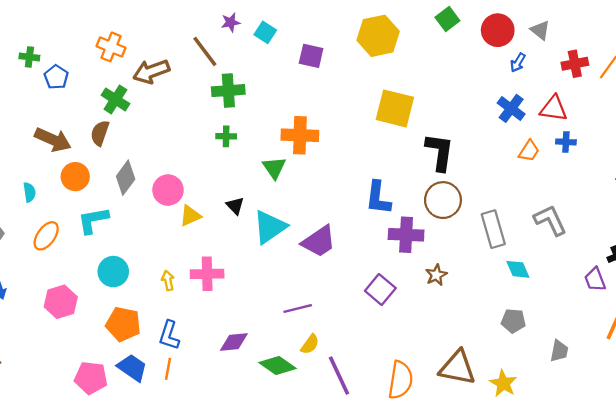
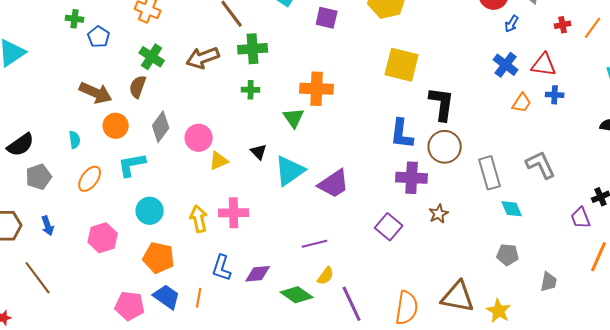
red cross: (575, 64) -> (563, 25), size x0.7
brown arrow: (151, 72) -> (203, 58), moved
blue L-shape: (378, 198) -> (402, 134), moved
yellow arrow: (168, 281) -> (199, 219), size x1.5
blue L-shape: (169, 335) -> (222, 268), moved

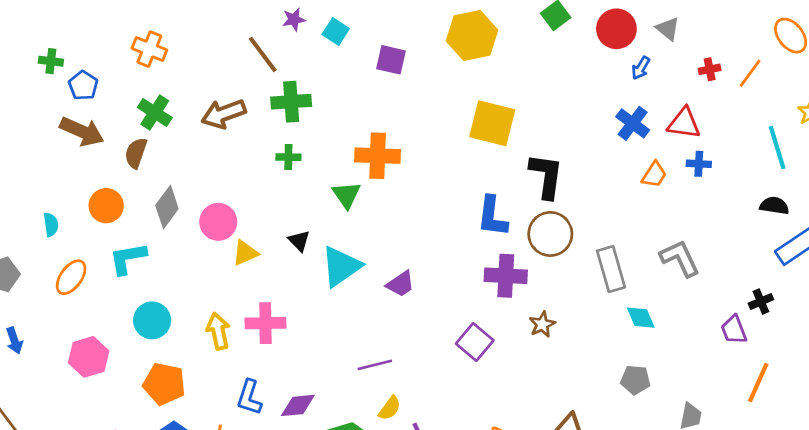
brown arrow: (96, 93) -> (82, 131), moved
purple trapezoid: (334, 184) -> (400, 284), size x0.7

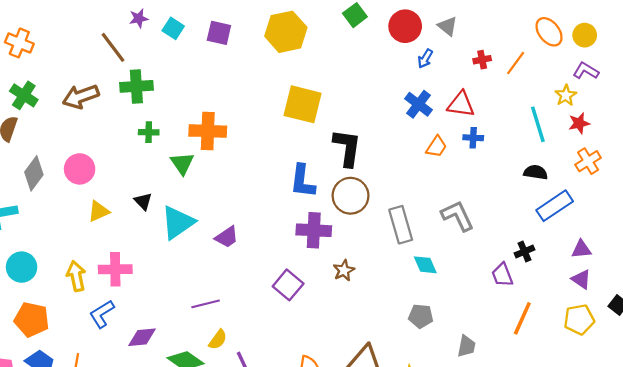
purple square: (391, 60) -> (219, 33), moved
green cross: (288, 157) -> (149, 132), moved
pink circle: (218, 222) -> (80, 169), moved
blue L-shape: (249, 397) -> (102, 314), moved, turned 40

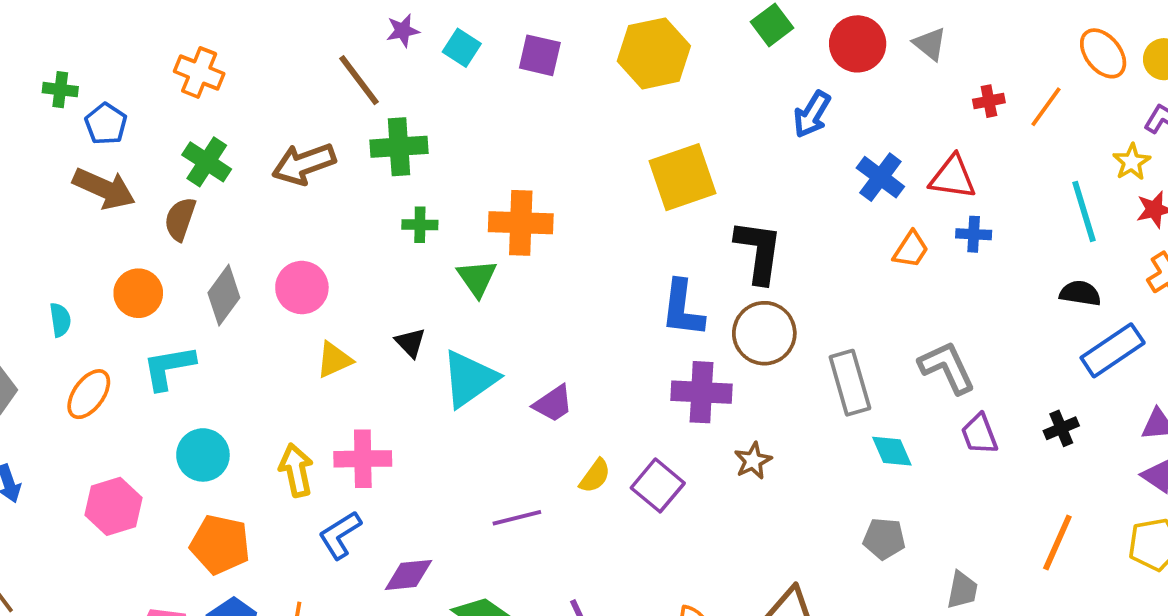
blue arrow: (425, 59) -> (812, 114), moved, size x1.4
yellow square: (303, 104) -> (682, 177), turned -33
purple trapezoid: (502, 275) -> (979, 434), moved
yellow semicircle: (218, 340) -> (595, 476), moved

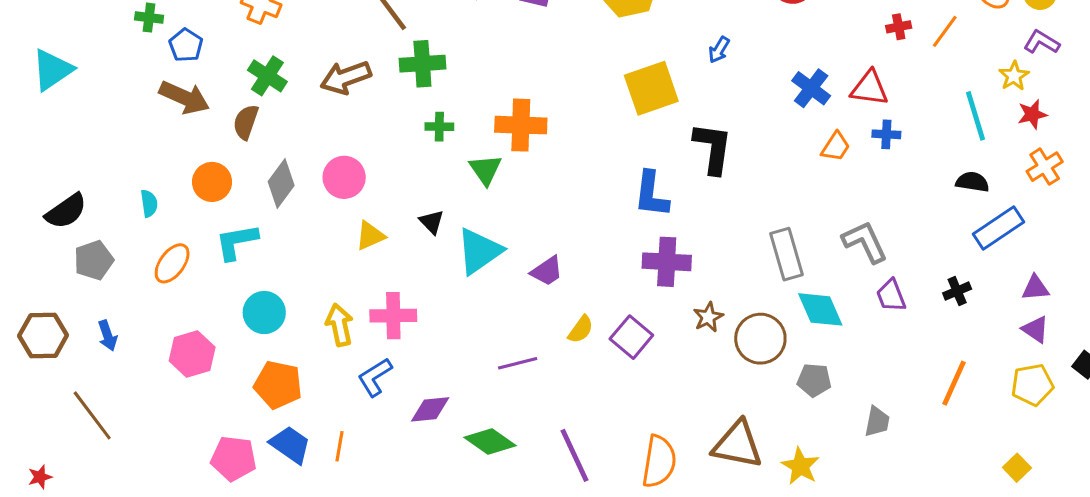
blue arrow: (812, 114) -> (719, 50), moved, size x0.7
brown circle: (764, 333) -> (760, 339), moved
cyan diamond: (892, 451) -> (820, 309), size x1.4

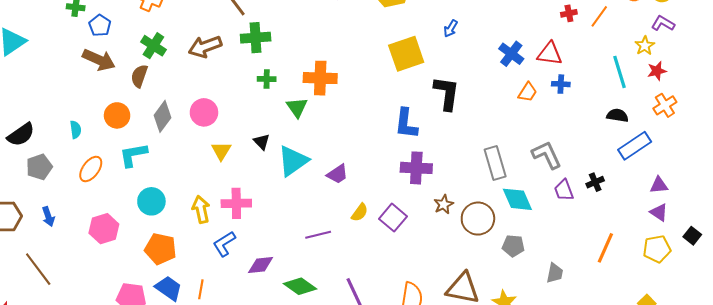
yellow triangle: (370, 236) -> (221, 151), turned -35
black cross: (957, 291) -> (595, 182), moved

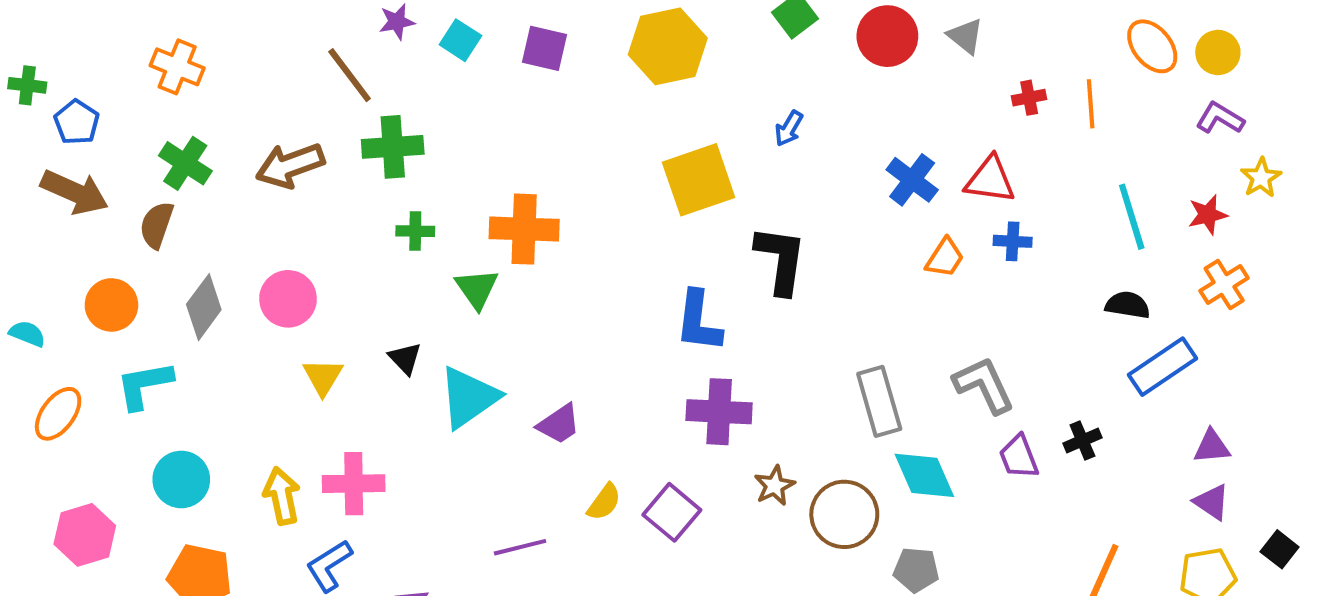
orange line: (599, 16) -> (1091, 104), turned -40
yellow star: (645, 46) -> (1261, 178), moved
cyan semicircle: (76, 130) -> (27, 334), turned -60

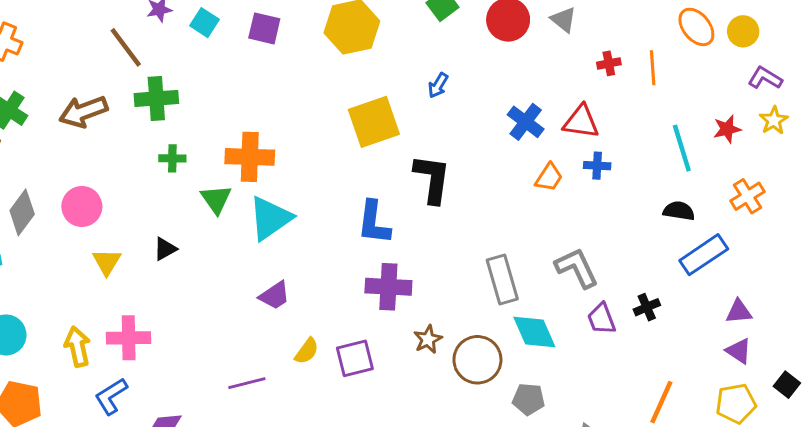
purple L-shape: (1220, 118) -> (765, 78), moved
red star: (1208, 215) -> (727, 129), moved
black triangle: (405, 358) -> (165, 249), turned 45
cyan triangle: (469, 397) -> (270, 218), moved
purple square: (672, 512) -> (355, 358), turned 36

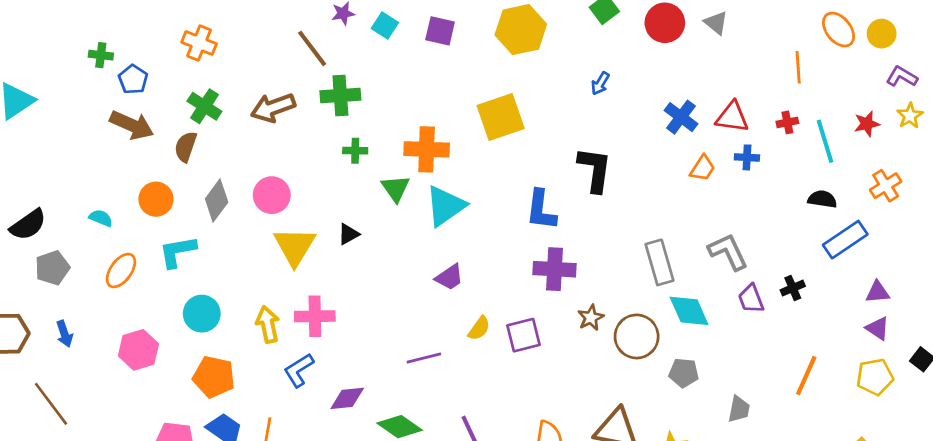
red cross: (609, 63) -> (787, 122), moved
yellow square: (374, 122) -> (501, 117), moved
yellow triangle: (107, 262) -> (295, 246), size x1.6

